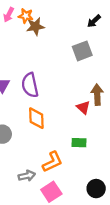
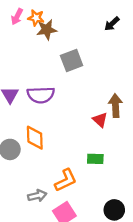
gray square: (82, 51) -> (72, 60), moved
purple semicircle: (30, 85) -> (41, 95), turned -80
orange diamond: (36, 118) -> (35, 138), moved

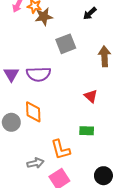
black arrow: (112, 24) -> (90, 13), moved
brown arrow: (115, 106) -> (104, 56), moved
orange L-shape: (66, 180) -> (61, 150), turned 100

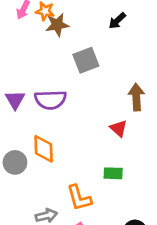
brown arrow: (104, 56) -> (136, 97), moved

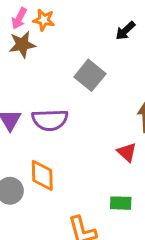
brown star: (57, 25) -> (22, 45), moved
gray square: (86, 60) -> (90, 75), turned -30

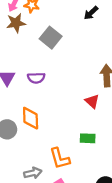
gray square: (90, 75) -> (51, 38), moved
purple semicircle: (50, 120) -> (36, 78), size x0.7

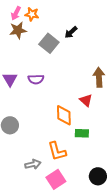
black arrow: (91, 13) -> (71, 32), moved
orange diamond: (31, 118) -> (64, 115), moved

